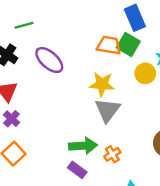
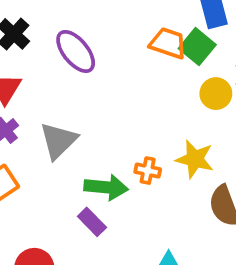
yellow star: (102, 84) -> (195, 159), moved
gray triangle: (107, 110) -> (58, 141), moved
orange cross: (112, 154) -> (148, 171), moved, turned 35

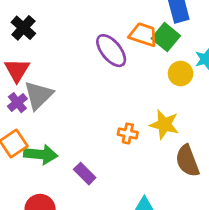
purple ellipse: (76, 51) -> (111, 51), moved
gray triangle: (58, 141) -> (38, 95), moved
green arrow: (106, 187) -> (41, 154), moved

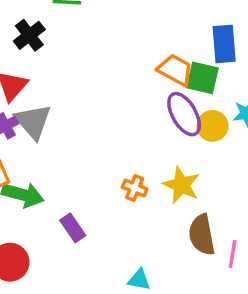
green square: (166, 37) -> (203, 78), turned -36
purple ellipse: (111, 51) -> (184, 114), moved
gray triangle: (38, 95) -> (33, 121), turned -36

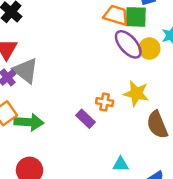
purple rectangle: (73, 228) -> (85, 119), moved

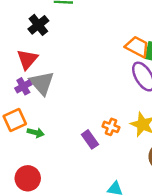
green arrow: (29, 122) -> (36, 133), size x0.6

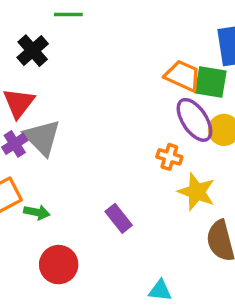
orange cross: (111, 127) -> (169, 157), moved
red circle: (28, 178) -> (59, 265), moved

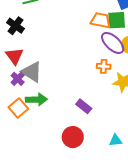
green arrow: (37, 212) -> (36, 100), moved, size x1.5
red circle: (59, 265) -> (73, 137), moved

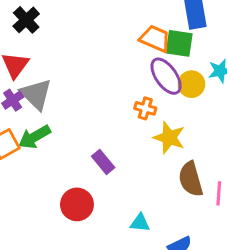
green arrow: (36, 100) -> (34, 137), turned 140

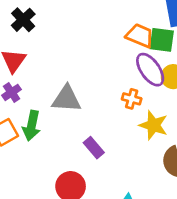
gray triangle: (36, 94) -> (67, 99), moved, turned -40
green arrow: (34, 137) -> (32, 126), turned -48

